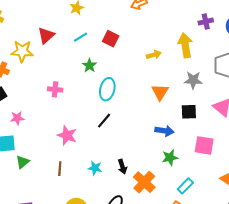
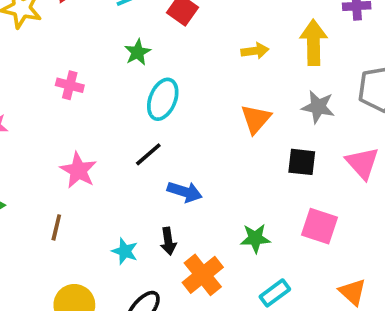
blue arrow: (164, 131) -> (185, 192), moved
cyan star: (95, 168) -> (125, 251), moved

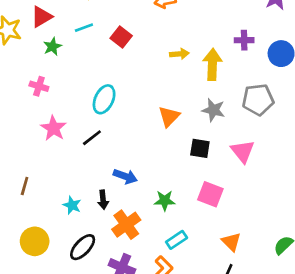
yellow arrow: (255, 51) -> (179, 54), moved
green star: (138, 52) -> (52, 47), moved
pink star: (78, 170) -> (53, 128), moved
blue arrow: (185, 192) -> (125, 176), moved

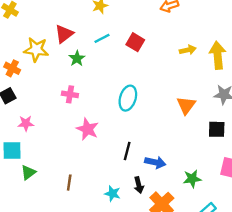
black line: (92, 138) -> (127, 151), moved, turned -30

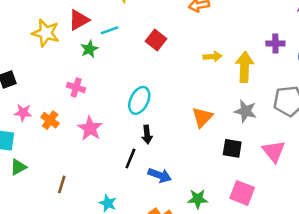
cyan line: (102, 38) -> (110, 30), moved
orange cross: (12, 68) -> (50, 120), moved
black arrow: (139, 185) -> (147, 135), moved

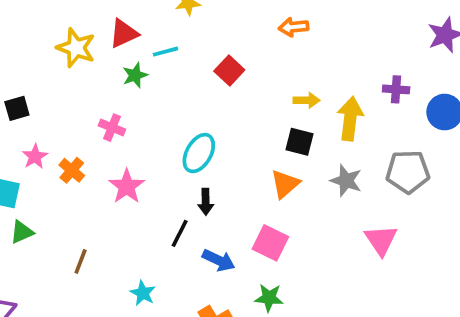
pink star: (23, 113) -> (35, 157), turned 30
black square: (232, 148) -> (299, 142), moved
pink square: (242, 193) -> (270, 243), moved

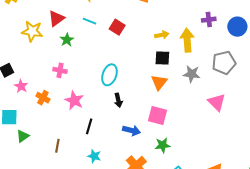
cyan line: (166, 52) -> (90, 21), moved, turned 48
pink star: (35, 157) -> (21, 86), moved
black line: (180, 233) -> (89, 126), moved

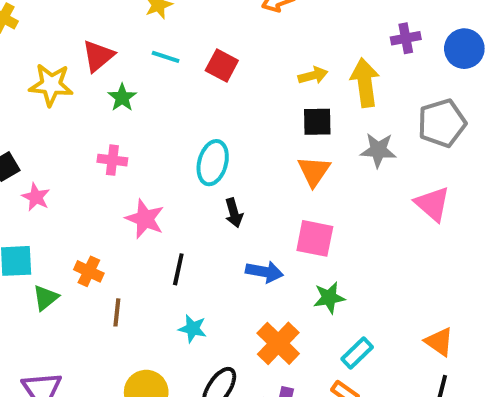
orange cross: (43, 98) -> (89, 271), moved

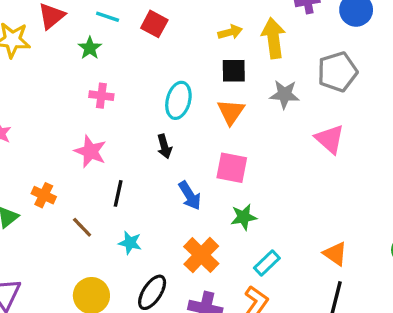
green star: (122, 98) -> (90, 48), moved
pink cross: (112, 160) -> (101, 96), moved
cyan ellipse: (213, 163) -> (178, 100), moved
blue arrow: (264, 272) -> (190, 196), turned 48
brown line: (117, 312) -> (82, 227), moved, turned -50

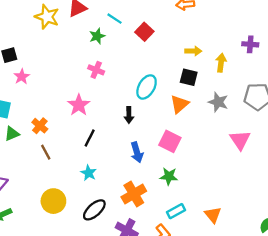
yellow arrow: (273, 38) -> (221, 63), size x0.7
brown line: (82, 227) -> (46, 152), moved
orange triangle: (335, 254) -> (213, 215), moved

